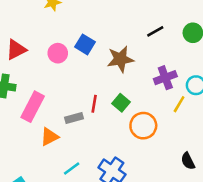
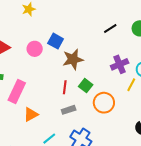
brown star: (120, 59) -> (73, 59), moved
gray rectangle: (74, 118) -> (69, 110), moved

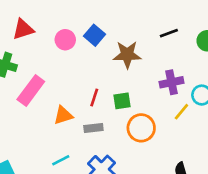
brown star: (73, 59) -> (127, 55), moved
green square: (86, 86) -> (122, 101), turned 32
orange triangle: (31, 114) -> (63, 115), moved

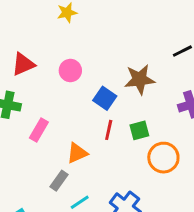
blue square: (95, 35) -> (105, 98), moved
pink rectangle: (31, 91) -> (39, 130), size x0.7
gray rectangle: (93, 128) -> (59, 181), moved, turned -42

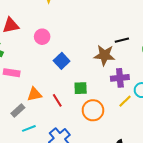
brown star: (140, 79) -> (104, 55), moved
pink rectangle: (39, 130) -> (12, 73), turned 56
red line: (109, 130) -> (57, 100), moved, turned -56

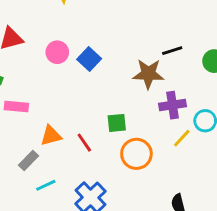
blue square: (62, 61) -> (89, 59), moved

